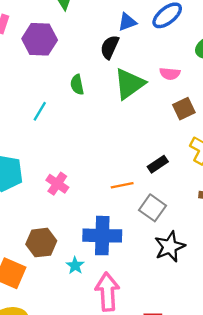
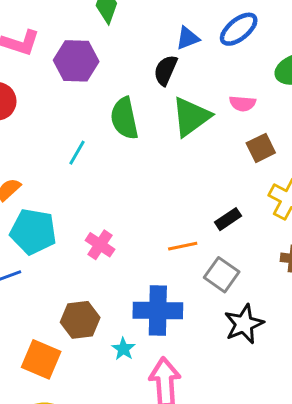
green semicircle: (77, 85) -> (124, 118), size x1.6

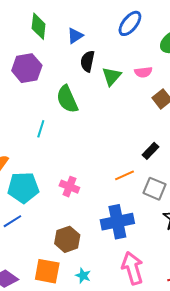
blue triangle: (188, 38) -> (75, 36), moved
green triangle: (191, 117) -> (112, 76), moved, size x0.7
cyan star: (123, 349) -> (83, 276), moved

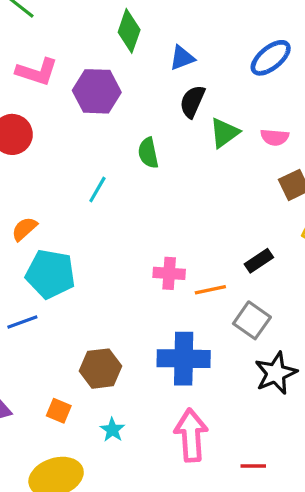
green semicircle: (67, 99) -> (148, 153), size x0.7
pink cross: (69, 187) -> (169, 273), moved, turned -30
orange square: (47, 271) -> (59, 411), size x0.6

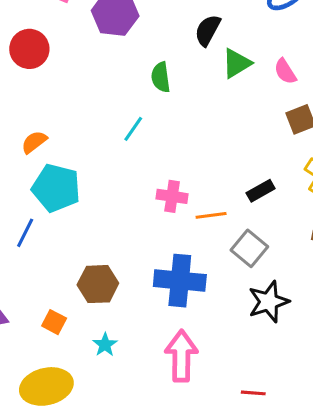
pink semicircle: (275, 137) -> (285, 71), turned 48
cyan line: (97, 189) -> (133, 129), moved
blue line: (22, 322) -> (25, 233), turned -48
red line: (253, 466) -> (253, 393), moved

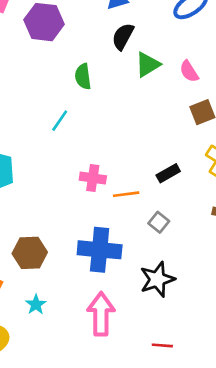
gray square: (249, 248) -> (159, 222), size x0.7
black star: (269, 302) -> (157, 279), moved

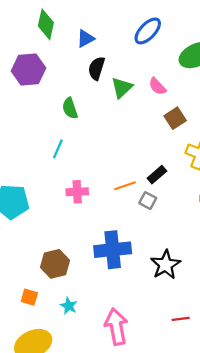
pink cross: (93, 178) -> (77, 192), moved
orange line: (126, 194) -> (125, 186), moved
gray square: (159, 222) -> (148, 201), moved
pink arrow: (101, 314) -> (116, 327), moved

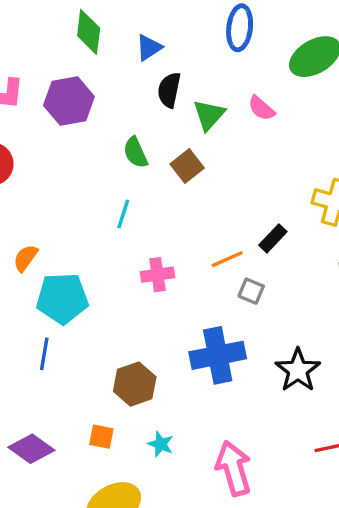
blue ellipse: (148, 31) -> (240, 28), turned -32
brown square: (175, 118) -> (187, 166), moved
gray square: (148, 201) -> (251, 291), moved

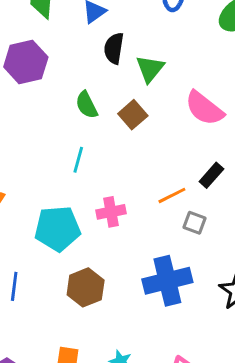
pink semicircle: (261, 108) -> (204, 108), moved, size x1.6
cyan pentagon: (62, 298) -> (58, 229), moved
brown hexagon: (135, 384) -> (86, 287), moved

